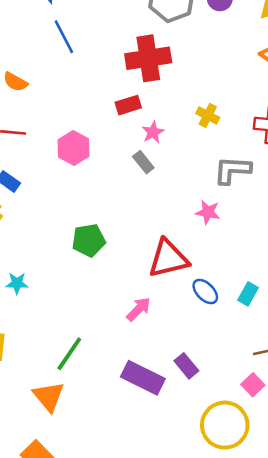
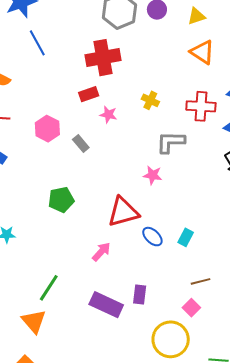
pink star: (153, 132) -> (108, 115), turned -30
gray rectangle: (143, 162) -> (81, 144), moved
purple rectangle: (186, 366) -> (140, 294), turned 48

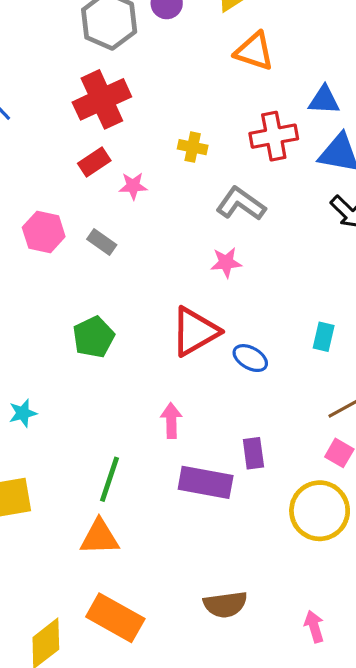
gray L-shape: (171, 142) -> (241, 204), turned 48
cyan rectangle: (186, 237) -> (324, 337), moved
pink arrow: (101, 252) -> (171, 421), moved, turned -30
orange triangle: (34, 321) -> (100, 537), turned -36

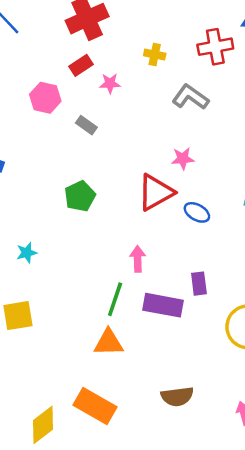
pink hexagon: (44, 232) -> (45, 98), moved
pink star: (226, 262) -> (183, 159), moved
green line: (110, 479) -> (115, 299), moved
orange triangle: (100, 537) -> (109, 343), moved

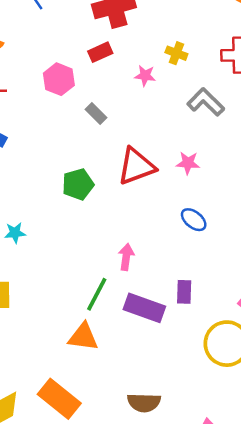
pink star: (110, 83) -> (145, 76), moved
red triangle: (156, 192) -> (136, 166), moved

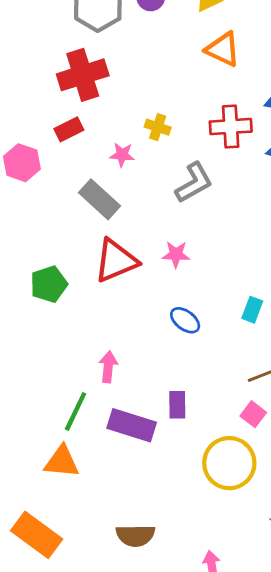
gray L-shape: (206, 102) -> (194, 183), turned 108
gray rectangle: (96, 113) -> (100, 199), moved, size x1.6

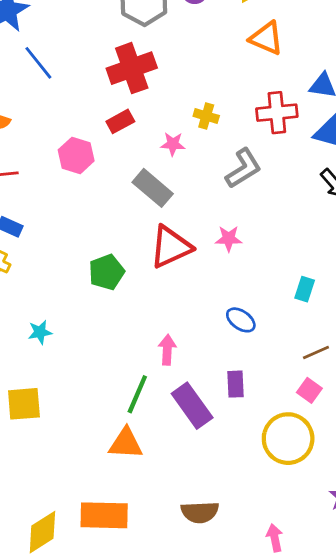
blue ellipse: (185, 320) -> (241, 320), moved
purple rectangle: (132, 425) -> (192, 406), turned 39
orange rectangle: (37, 535) -> (104, 515), turned -33

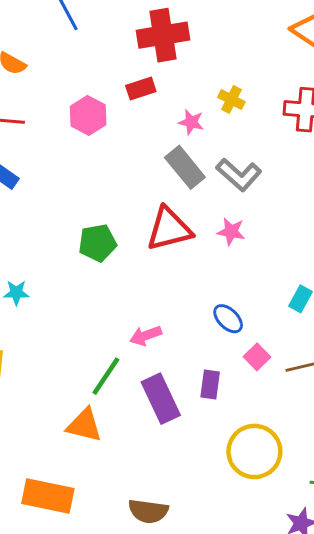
gray L-shape: (243, 168) -> (239, 175), moved, turned 63
gray rectangle: (153, 188) -> (185, 167), moved
pink arrow: (167, 350) -> (146, 336), turned -124
pink square: (309, 390) -> (257, 357), moved

